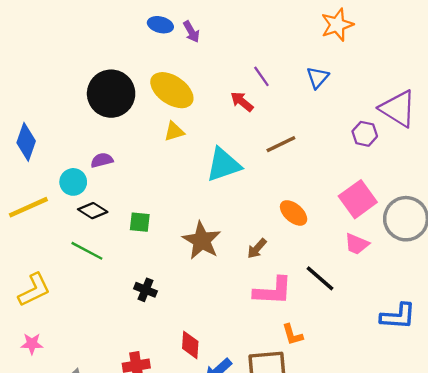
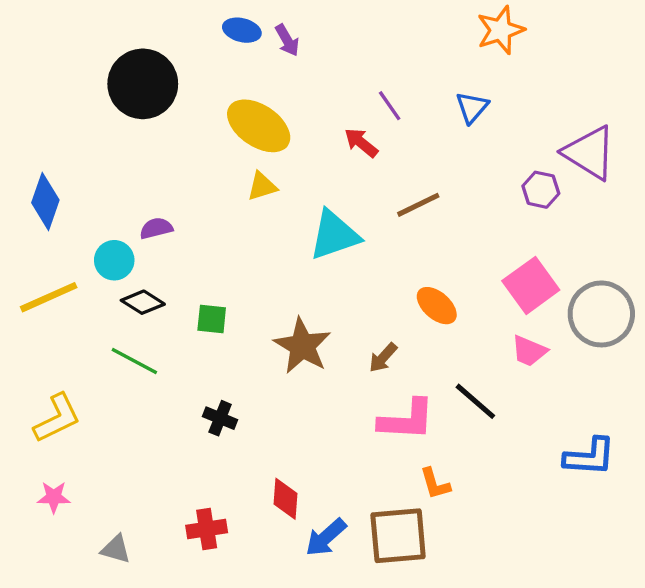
black circle: (111, 94) -> (143, 84), moved

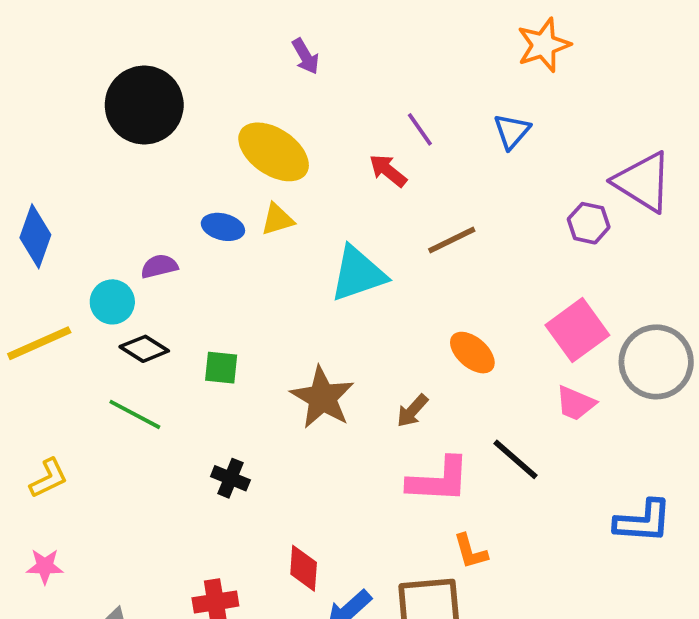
blue ellipse: (242, 30) -> (223, 227), moved
yellow L-shape: (57, 418) -> (49, 478), size x0.7

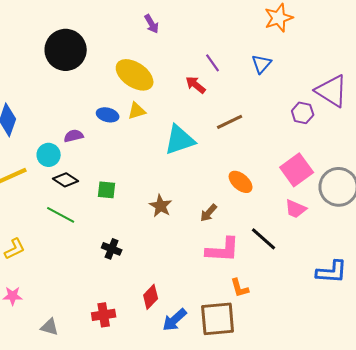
brown star: (322, 398) -> (161, 206), size x0.7
red diamond: (304, 568) -> (151, 297), turned 40

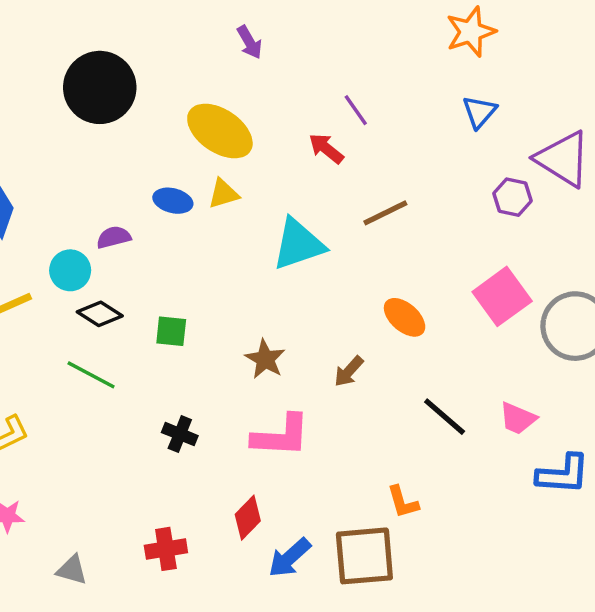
blue triangle: (262, 64) -> (479, 112), moved
pink trapezoid: (296, 209) -> (518, 418), moved
pink L-shape: (223, 250) -> (281, 436), moved

